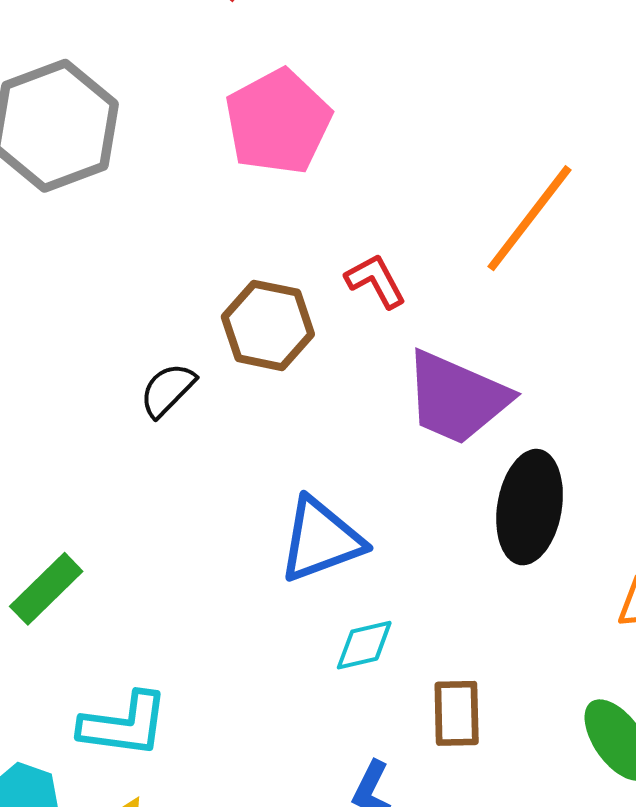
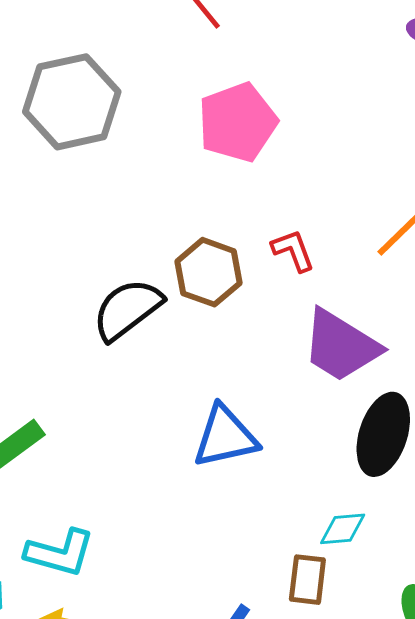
black semicircle: (168, 390) -> (127, 309), size x1.6
cyan diamond: (364, 645) -> (343, 529), moved

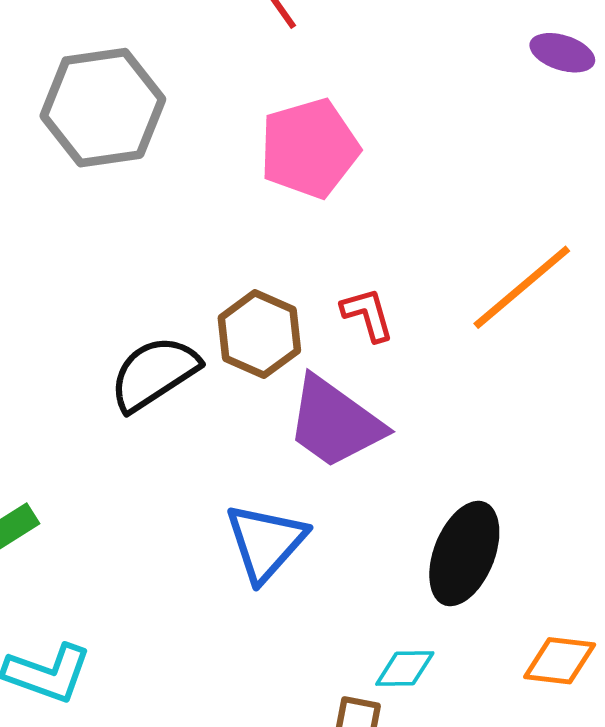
purple trapezoid: (341, 346) -> (335, 422), moved
blue triangle: (225, 437) -> (266, 542), turned -40

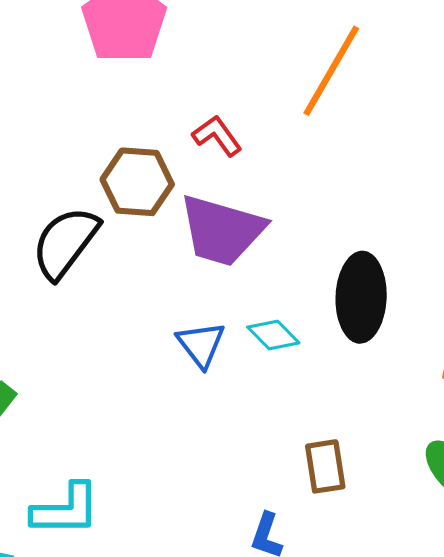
blue triangle: (266, 542) -> (201, 344), size x0.7
cyan diamond: (405, 669) -> (273, 335), moved, turned 66

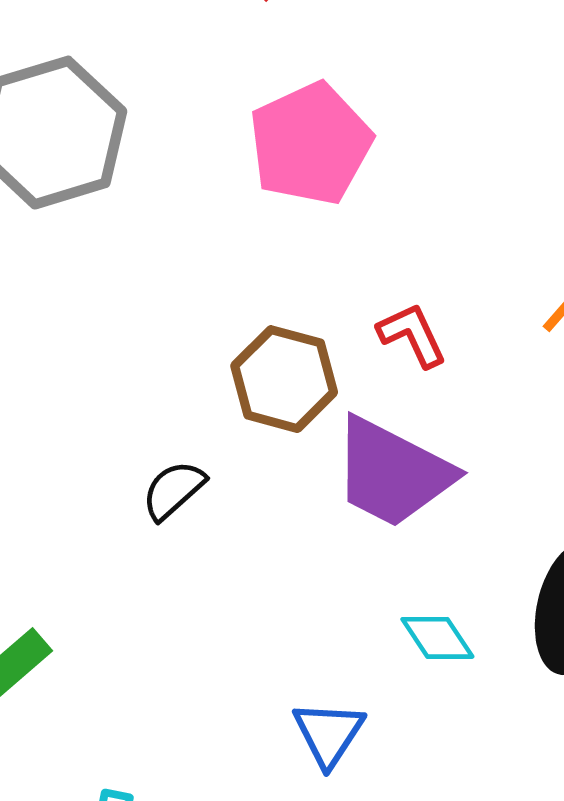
black semicircle: (65, 243) -> (173, 490), moved, size x0.6
blue triangle: (201, 344) -> (329, 734), moved

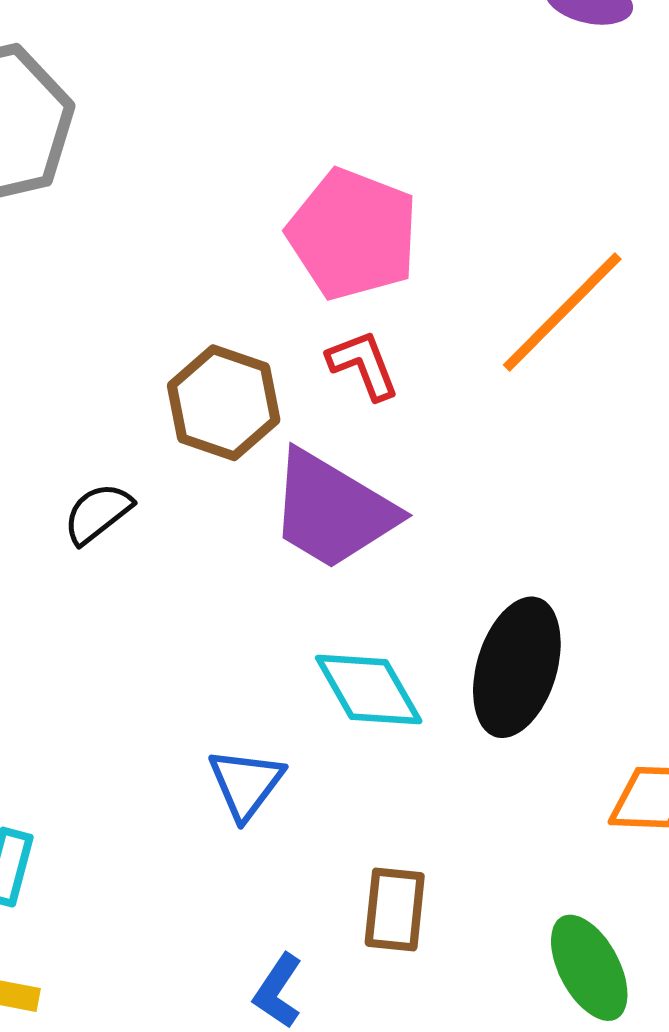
pink pentagon: (310, 144) -> (353, 234), moved, turned -30
cyan diamond: (437, 638) -> (369, 689), size x1.4

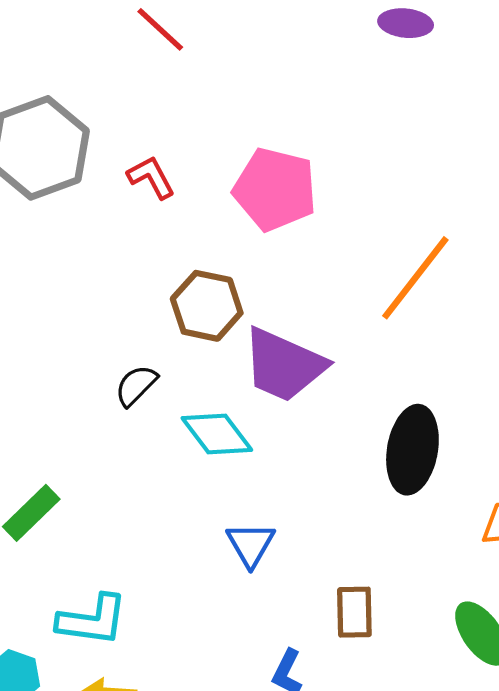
orange line: (562, 312) -> (415, 278), moved
red L-shape: (363, 365) -> (151, 177), moved
cyan diamond: (369, 689) -> (217, 434), moved

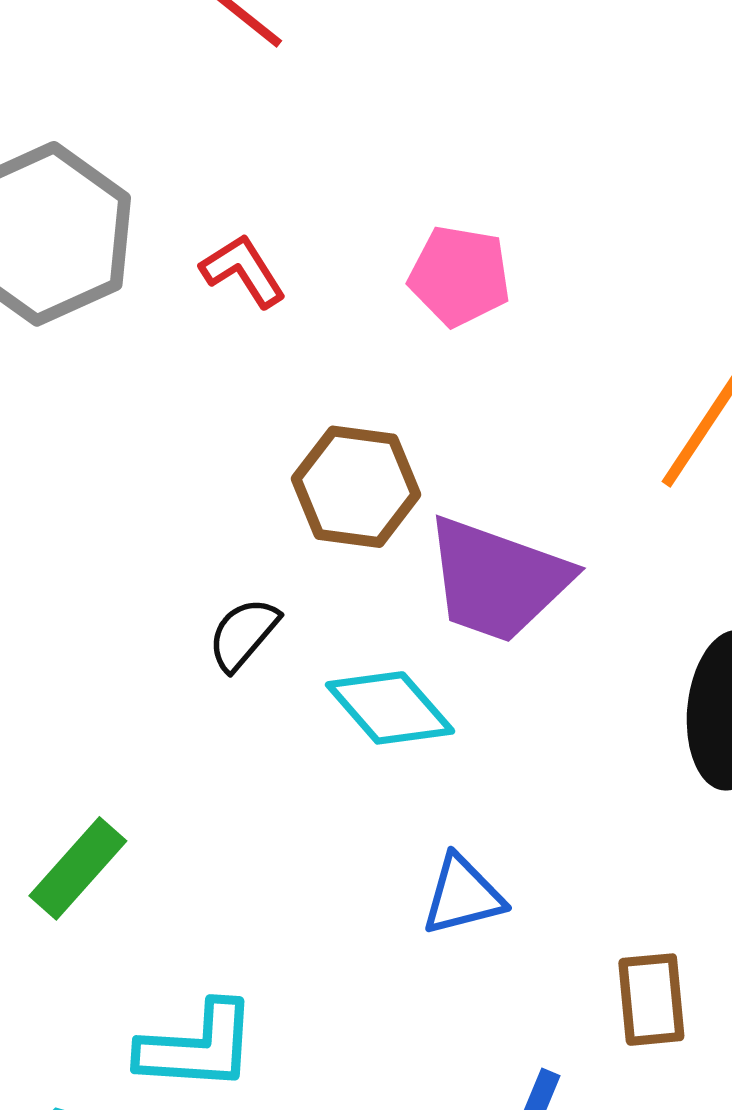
pink pentagon: (275, 189) -> (460, 276), size x0.7
blue triangle: (251, 544) -> (463, 895), turned 50

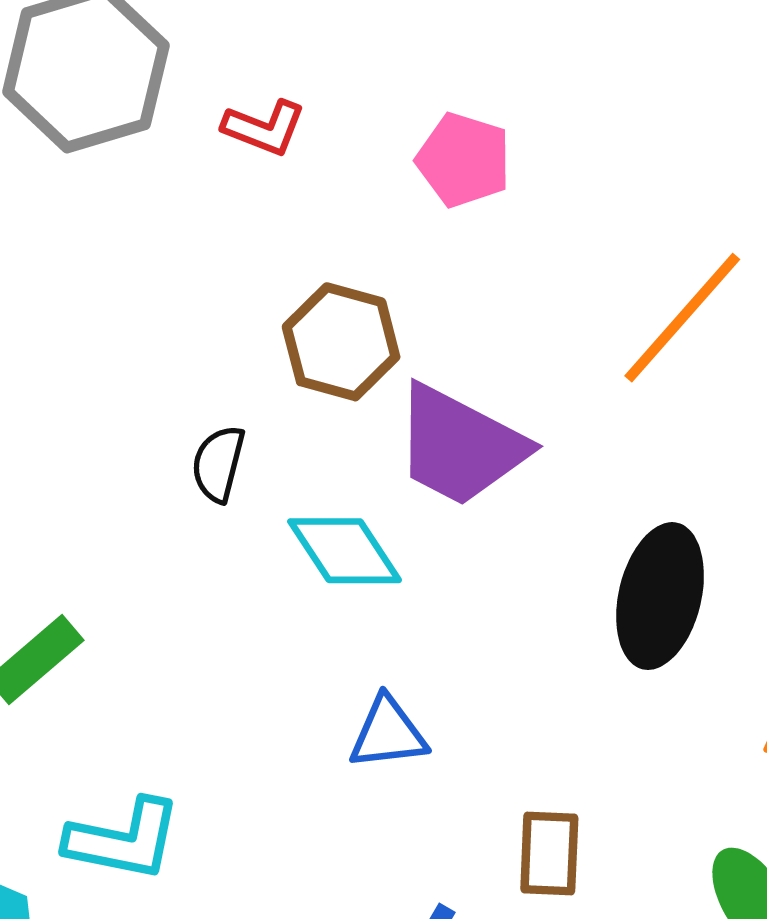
red L-shape: (243, 271) -> (264, 128), turned 136
black semicircle: (243, 634) -> (218, 464), turned -34

